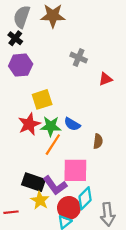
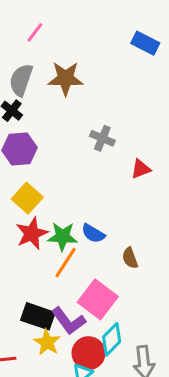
yellow square: (42, 99) -> (27, 198), moved, turned -30
brown semicircle: (98, 141) -> (130, 258), turned 152
pink square: (75, 170) -> (98, 299), turned 36

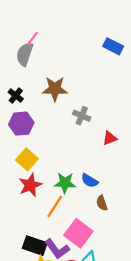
brown star: (66, 78) -> (55, 89), moved
gray semicircle: (21, 80) -> (25, 54), moved
blue semicircle: (93, 233) -> (90, 181), moved
green star: (62, 236) -> (65, 183), moved

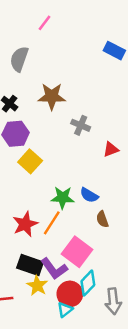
pink line: (32, 38) -> (45, 23), moved
yellow square: (27, 159) -> (30, 161), moved
red star: (30, 185) -> (25, 224), moved

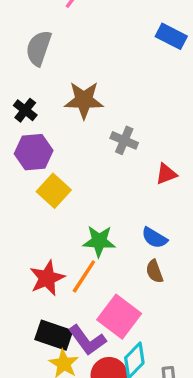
blue semicircle: (89, 195) -> (154, 238), moved

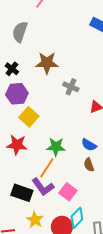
red star: (47, 278) -> (17, 145), moved, turned 30
pink square: (119, 317) -> (68, 192), size x0.7
black rectangle: (54, 335) -> (22, 193), moved
purple L-shape: (87, 340) -> (43, 187), moved

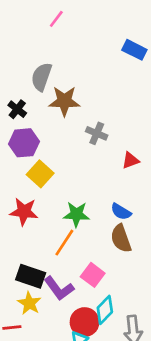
gray semicircle: (20, 32) -> (41, 77), moved
brown semicircle: (89, 165) -> (121, 239), size x1.5
purple L-shape: (43, 187) -> (59, 288), moved
yellow star: (35, 220) -> (29, 303), moved

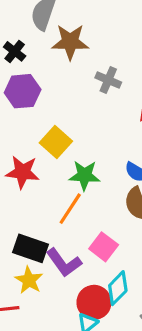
yellow square: (40, 174) -> (56, 142), moved

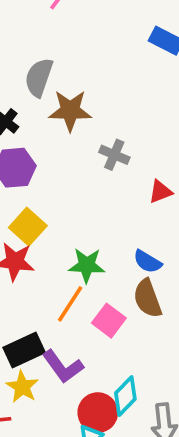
yellow square: (56, 142) -> (28, 227), moved
pink square: (104, 247) -> (109, 321), moved
black rectangle: (30, 248) -> (24, 350), turned -44

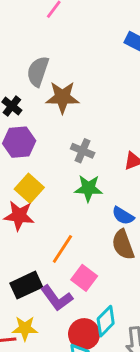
gray cross: (114, 155) -> (83, 151), moved
green star: (87, 265) -> (88, 188), moved
pink square: (109, 321) -> (84, 278), moved
yellow star: (22, 387) -> (25, 328), moved, turned -30

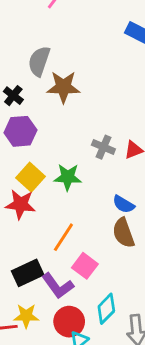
gray cross: (83, 151) -> (103, 147), moved
green star: (88, 188) -> (68, 177), moved
red circle: (84, 334) -> (69, 322), moved

